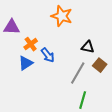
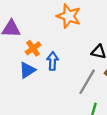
blue arrow: (48, 55) -> (53, 61), turned -140

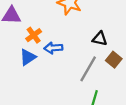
blue arrow: (53, 61) -> (53, 48), turned -96

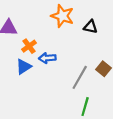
black triangle: (100, 39) -> (90, 27), moved

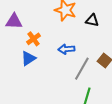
blue arrow: (47, 58) -> (66, 49), moved

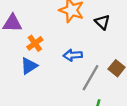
black triangle: (92, 20) -> (102, 22), turned 32

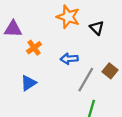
blue triangle: (29, 66) -> (28, 83), moved

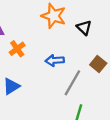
brown square: (110, 71) -> (98, 64), moved

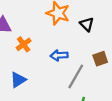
brown square: (98, 64) -> (100, 59), turned 32

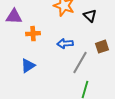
orange cross: (24, 44) -> (33, 34), turned 32

